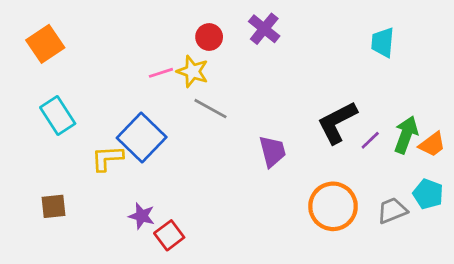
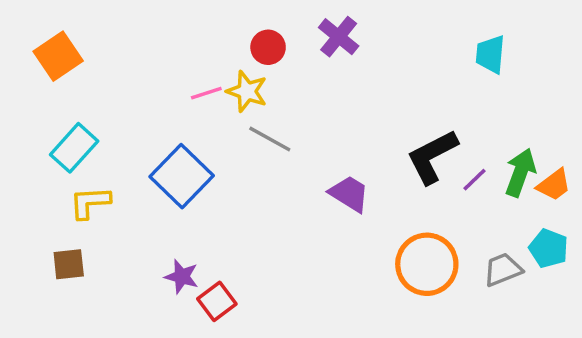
cyan rectangle: (58, 115) -> (74, 148), turned 75
purple trapezoid: (272, 151) -> (349, 194), turned -44
yellow L-shape: (107, 158) -> (90, 203), moved

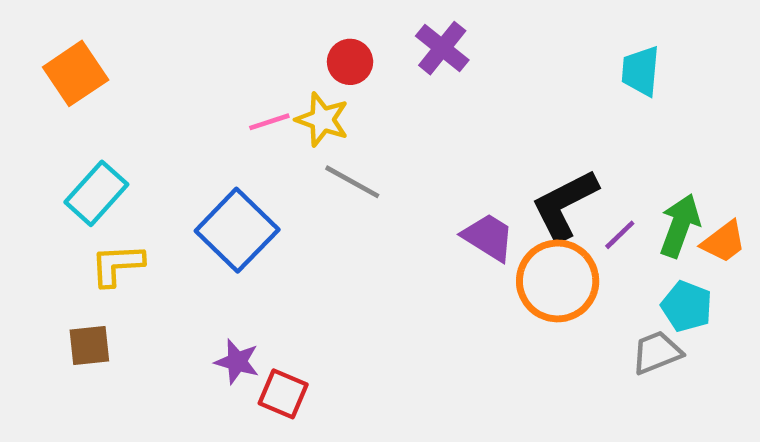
purple trapezoid: (349, 194) -> (488, 237), moved
cyan pentagon: (549, 248) -> (687, 306), moved
orange circle: (427, 264) -> (558, 281), moved
red square: (217, 301) -> (283, 394), turned -30

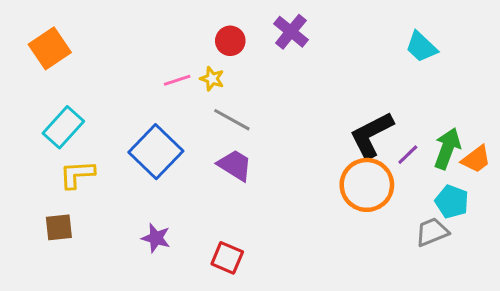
cyan trapezoid: (641, 71) -> (421, 47), turned -52
yellow star: (322, 120) -> (212, 79), size x0.7
purple trapezoid: (488, 237) -> (235, 165), moved
red square: (283, 394) -> (227, 258), moved

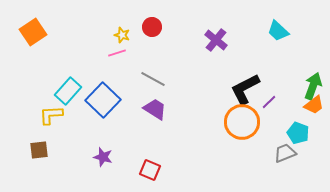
purple cross: (291, 32) -> (216, 40), moved
yellow star: (212, 79) -> (122, 35), moved
cyan rectangle: (63, 127) -> (68, 91), moved
green arrow: (447, 149) -> (313, 86), moved

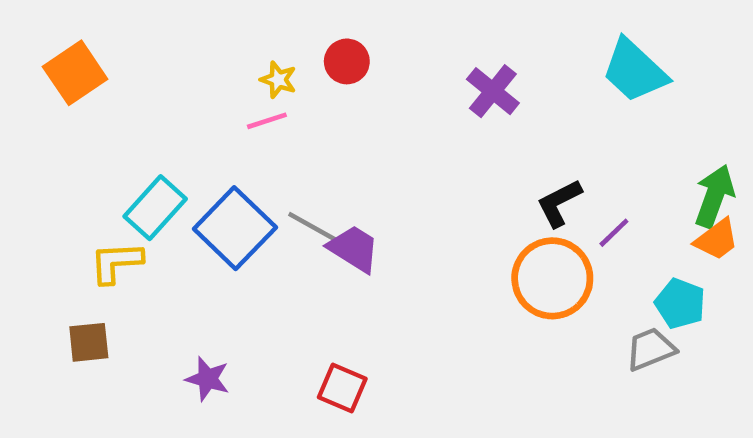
cyan trapezoid: (278, 31) -> (635, 71), size x1.4
gray line: (153, 79) -> (315, 228), moved
black L-shape: (245, 89) -> (559, 203), size x0.7
purple star: (103, 157) -> (208, 379), moved

